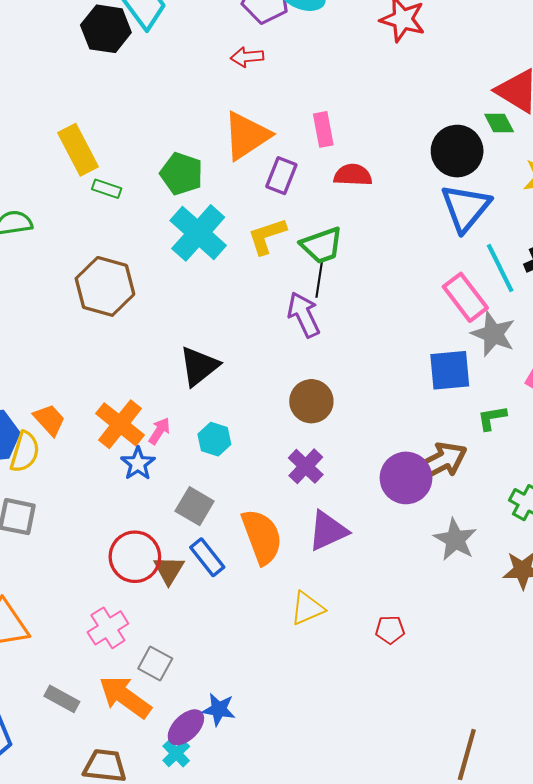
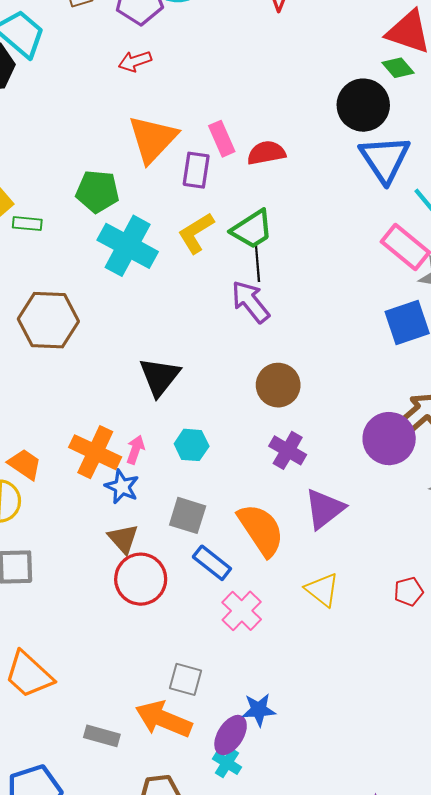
pink rectangle: (323, 129) -> (222, 139), moved
brown triangle: (169, 570) -> (123, 539), moved
yellow triangle: (307, 608) -> (322, 590), turned -45
pink cross: (108, 628) -> (242, 611), moved

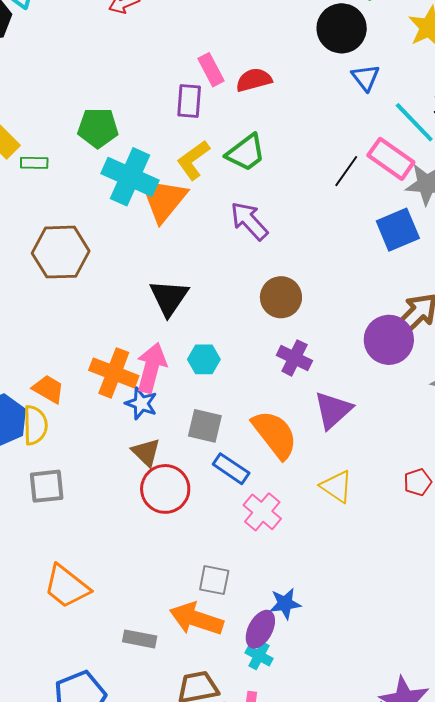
orange triangle: (153, 139) -> (163, 199), moved
blue triangle: (385, 159) -> (366, 78), size x0.6
black line: (257, 263) -> (346, 171), moved, turned 44
pink arrow: (135, 450) -> (151, 368), size x1.8

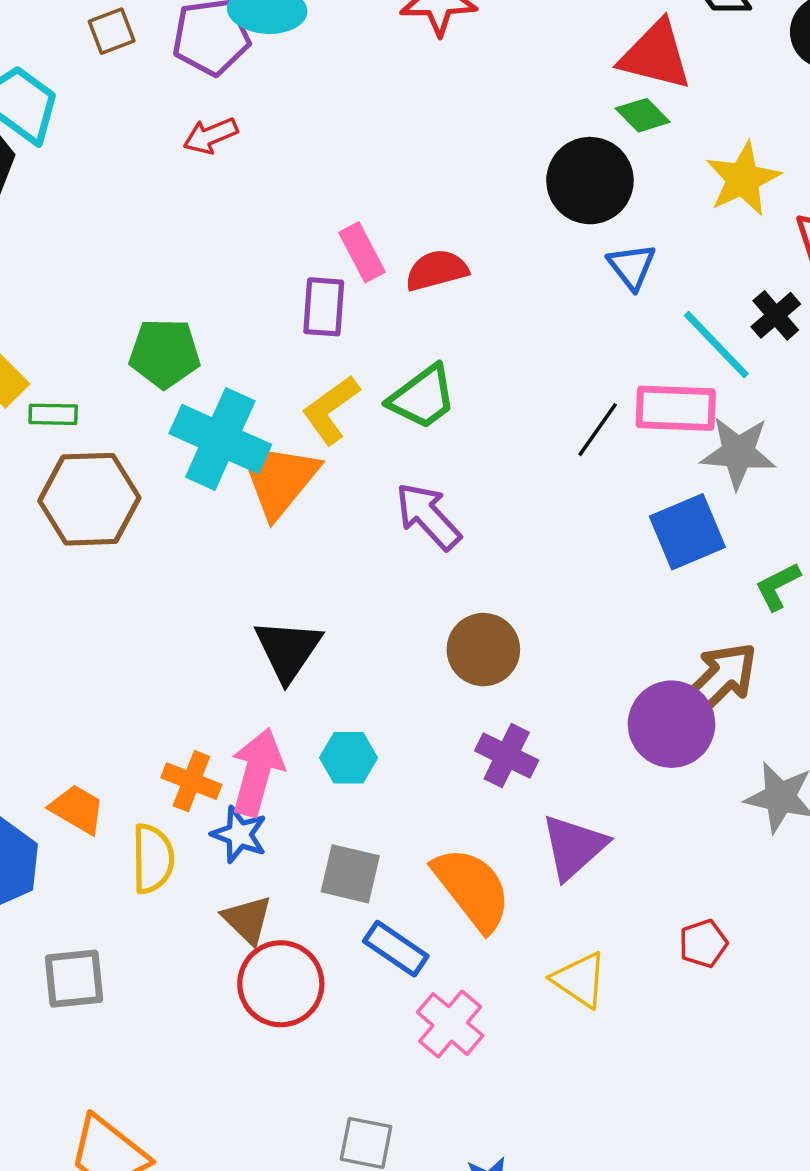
pink rectangle: (391, 159) -> (676, 408), turned -33
brown hexagon: (61, 252) -> (89, 499), moved
orange cross: (114, 373) -> (191, 781), size x0.7
yellow semicircle: (35, 425) -> (153, 859), moved
red pentagon: (418, 482) -> (703, 944), moved

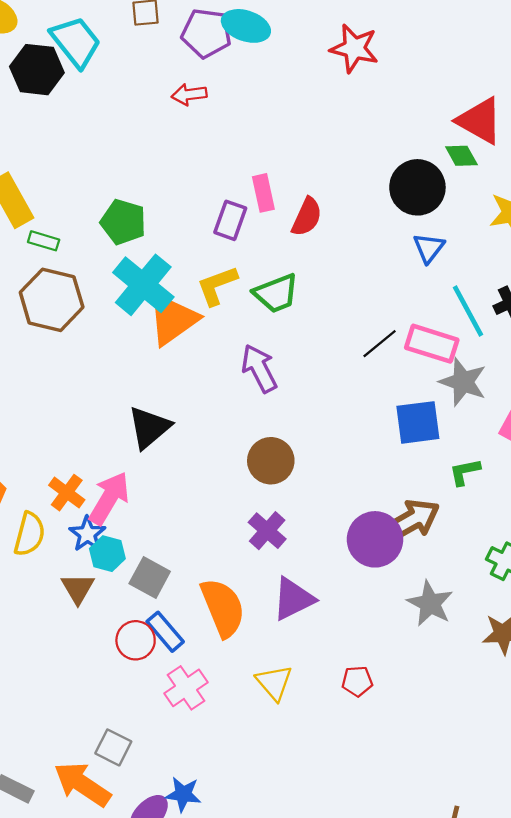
red semicircle: (437, 270) -> (307, 217), turned 114
cyan hexagon: (349, 758) -> (107, 554), moved
red circle: (281, 984) -> (136, 640), moved, size x0.7

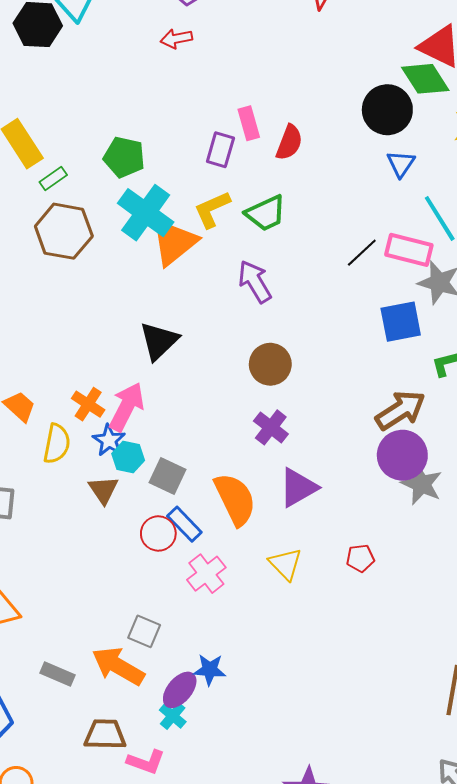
green diamond: (461, 156) -> (425, 79), size x1.6
green rectangle: (44, 241) -> (53, 179), turned -48
purple circle: (375, 539) -> (402, 455), moved

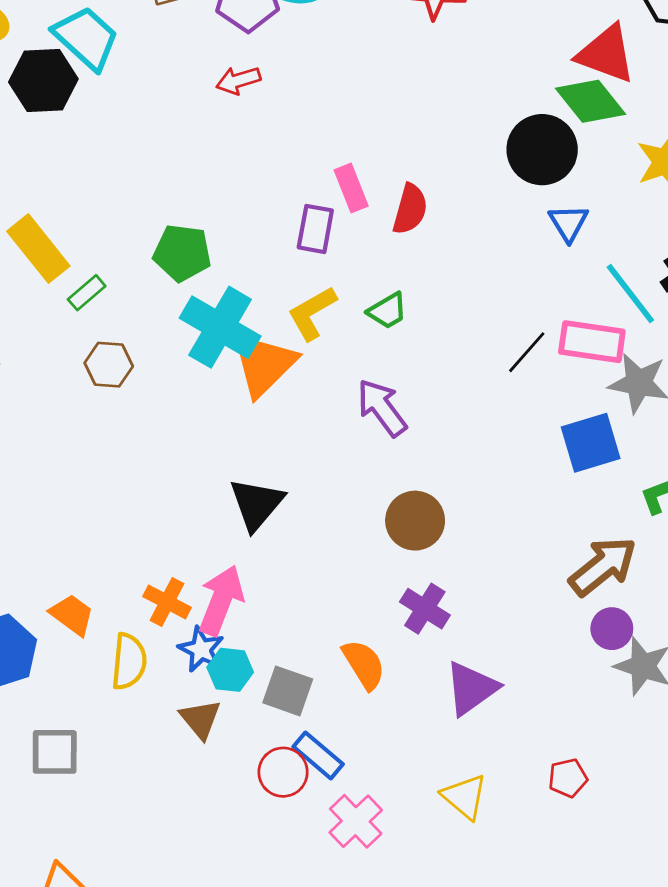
green trapezoid: (266, 213) -> (387, 311), size x0.7
brown hexagon: (64, 231) -> (109, 365), size x0.6
purple circle: (402, 455) -> (612, 629), size x0.6
orange semicircle: (235, 499) -> (364, 664), moved, size x0.7

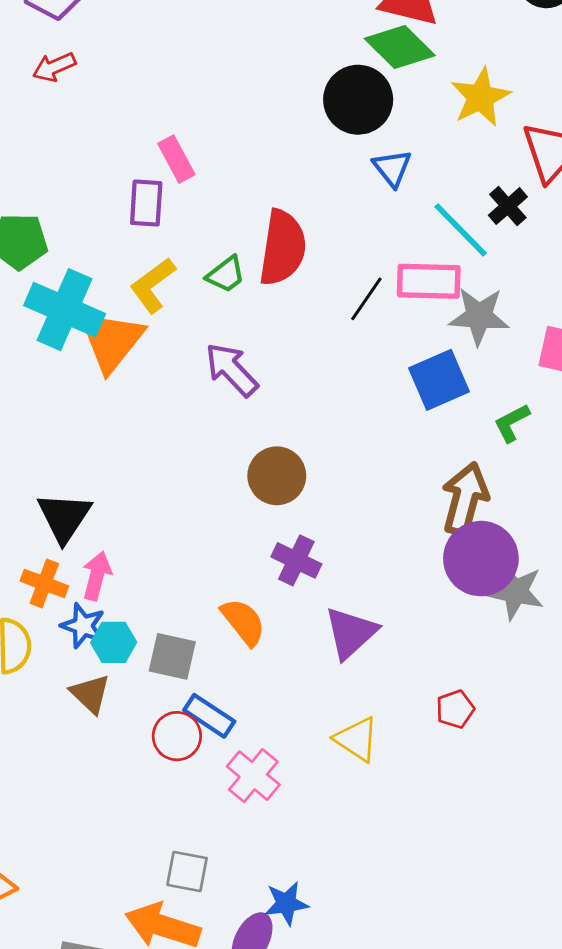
red semicircle: (410, 209) -> (283, 248), moved, size x1.5
black triangle: (257, 504) -> (64, 517), moved
brown arrow: (603, 566) -> (465, 499), turned -30
pink arrow: (221, 600) -> (97, 576), size x0.7
purple circle: (612, 629) -> (481, 559), size x1.8

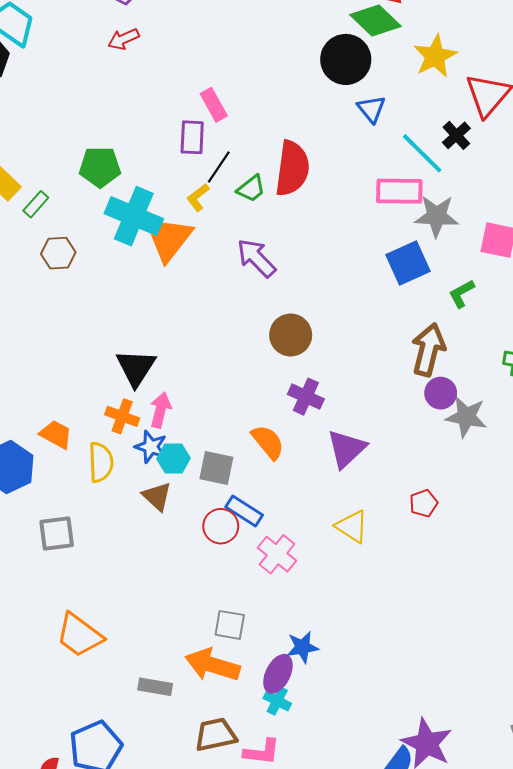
yellow L-shape: (153, 285) -> (198, 197), size x0.7
black line: (366, 299) -> (219, 167), moved
purple circle: (481, 559) -> (441, 393), size x0.6

